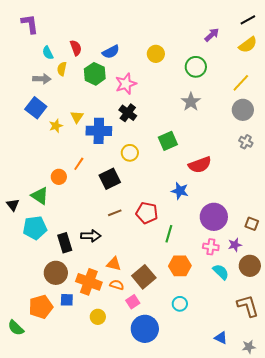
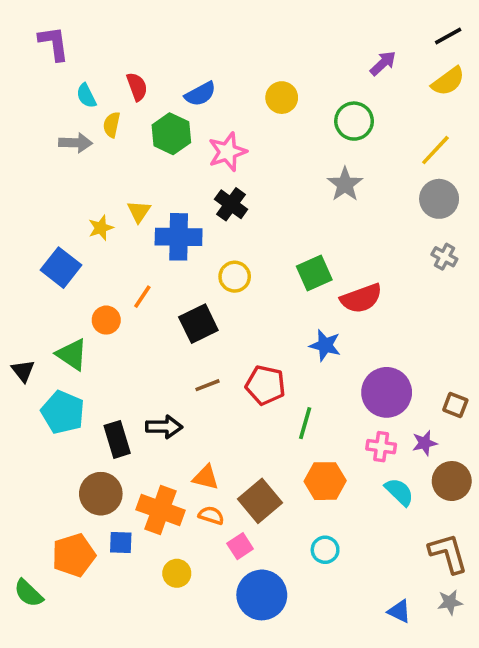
blue square: (36, 108) -> (61, 268), moved
green square: (168, 141) -> (314, 273), moved
cyan pentagon: (35, 228) -> (63, 412), turned 30
gray star: (249, 347) -> (450, 602), moved

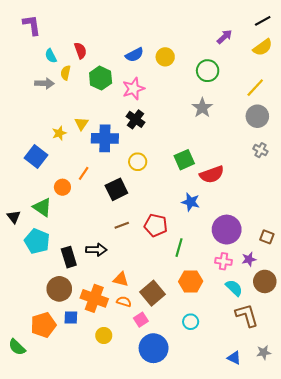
blue semicircle: (200, 94) -> (134, 55), moved
brown L-shape: (448, 553) -> (247, 315), moved

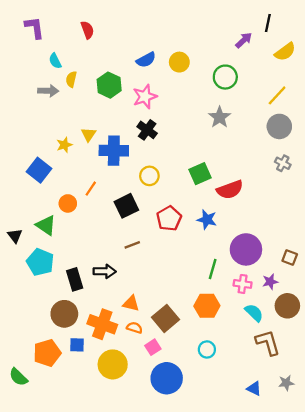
black line: (263, 21) -> (268, 23), moved, turned -49
red semicircle: (80, 51) -> (87, 30), moved
red pentagon: (156, 225) -> (169, 218), moved, turned 30
green line: (179, 248) -> (213, 269), moved
yellow circle: (104, 335) -> (113, 364), size x1.6

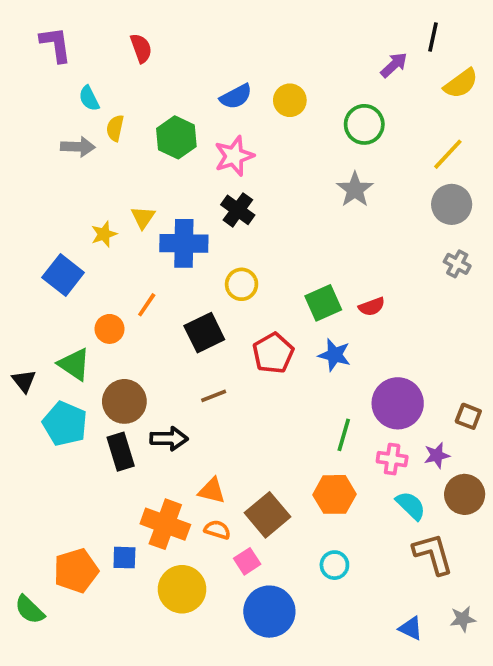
green square: (200, 174) -> (323, 303), moved
red semicircle: (230, 190) -> (372, 307), size x0.6
brown circle: (64, 314) -> (124, 401), moved

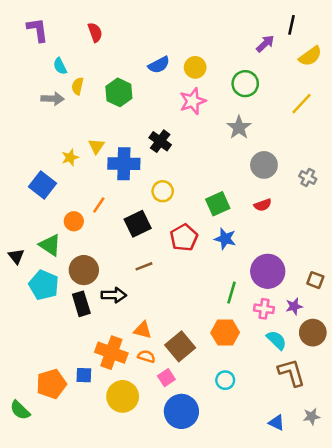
pink star: (234, 156) -> (193, 101), moved
gray circle: (452, 204) -> (264, 165), moved
red semicircle: (372, 307) -> (263, 205), moved

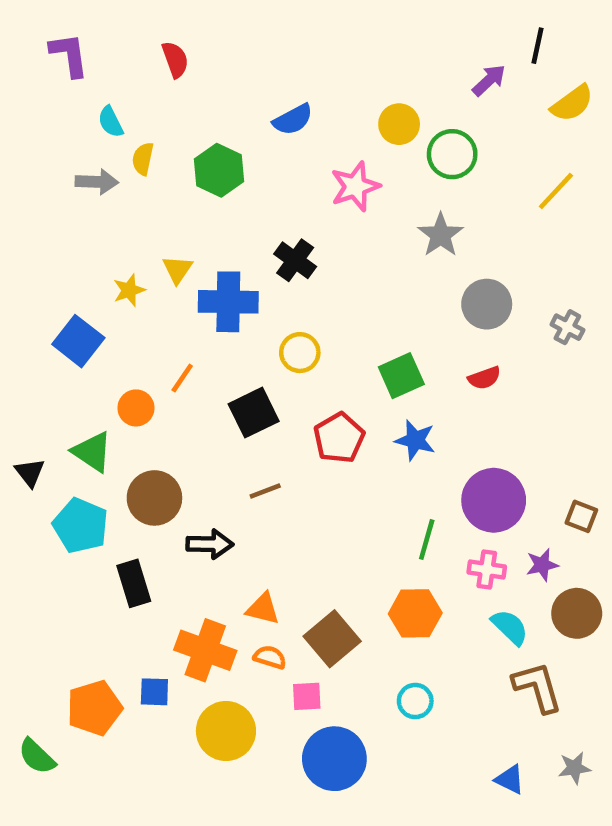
yellow circle: (195, 67) -> (399, 124), moved
black rectangle: (81, 304) -> (134, 583), moved
pink square: (166, 378) -> (307, 696), turned 30

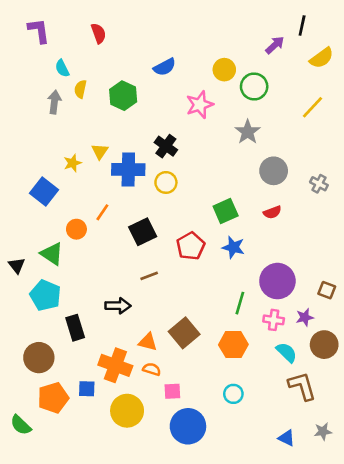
gray arrow: (97, 182) -> (54, 102), turned -85
yellow circle: (300, 353) -> (166, 182), moved
brown circle: (154, 498) -> (39, 358), moved
brown square: (332, 639) -> (184, 333), moved

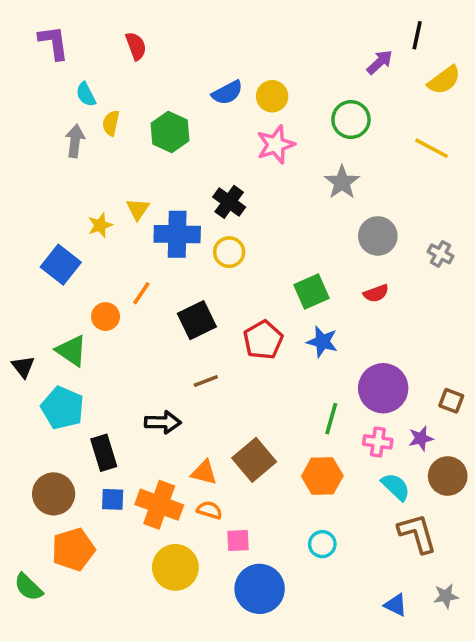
yellow circle: (224, 70) -> (272, 96), moved
yellow line: (312, 107) -> (432, 148), turned 75
blue square: (87, 389) -> (113, 499), moved

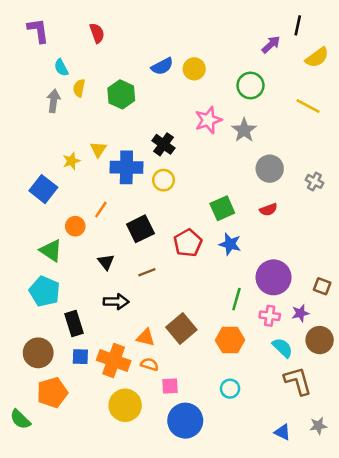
pink star: (276, 145) -> (208, 120), moved
black triangle: (23, 367) -> (106, 262), moved

